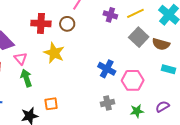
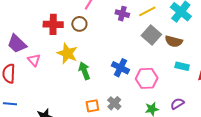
green arrow: (26, 78) -> (84, 71), moved
gray cross: (107, 103) -> (114, 103), moved, turned -32
orange square: (51, 104) -> (92, 106), moved

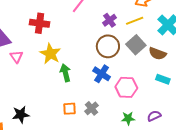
purple cross: (122, 14) -> (109, 20), turned 32
brown circle: (79, 24) -> (108, 46), moved, size x1.5

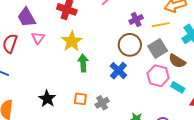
pink hexagon: (126, 87) -> (158, 76), moved
black star: (21, 115) -> (47, 99), moved, turned 30

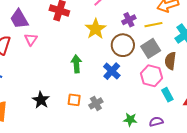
yellow star: (72, 41) -> (96, 29), moved
brown semicircle: (177, 61) -> (170, 61), turned 66
cyan rectangle: (178, 87) -> (167, 95), moved, turned 32

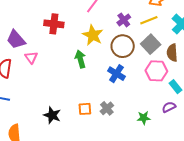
green arrow: (76, 64) -> (80, 59), moved
purple semicircle: (156, 122) -> (169, 107), moved

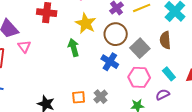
gray square: (151, 44) -> (140, 48), moved
pink hexagon: (156, 71) -> (139, 77), moved

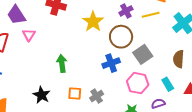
brown semicircle: (165, 40) -> (179, 59), moved
green arrow: (74, 48) -> (62, 63), moved
blue cross: (110, 62) -> (111, 63), turned 30

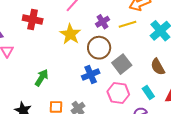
brown semicircle: (179, 59) -> (158, 67), turned -30
green arrow: (62, 63) -> (42, 78), turned 42

